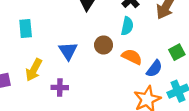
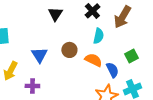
cyan semicircle: (127, 26) -> (98, 36), moved
blue semicircle: (154, 69) -> (112, 70), turned -63

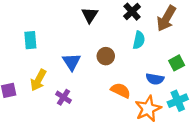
orange semicircle: (93, 60) -> (121, 90), moved
blue semicircle: (112, 70) -> (155, 79), turned 126
purple cross: (32, 86) -> (63, 97), turned 32

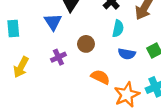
blue triangle: (71, 62) -> (53, 22), moved
blue semicircle: (155, 79) -> (127, 54), moved
purple cross: (63, 97) -> (58, 57), moved, turned 32

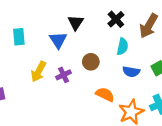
cyan rectangle: (13, 29) -> (19, 37), moved
yellow arrow: (21, 67) -> (38, 72), moved

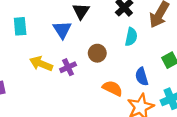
yellow arrow: (38, 72) -> (41, 64), turned 84
blue semicircle: (131, 72) -> (142, 77), moved, turned 63

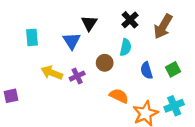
cyan semicircle: (131, 37) -> (126, 47), moved
blue semicircle: (142, 77) -> (147, 71), moved

